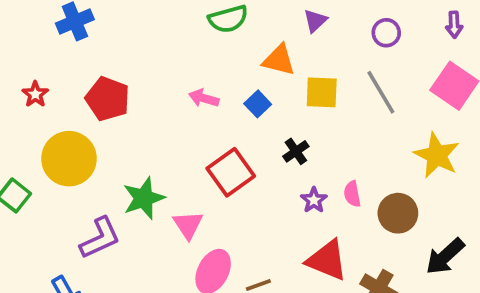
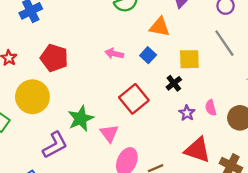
yellow square: (322, 92) -> (189, 59), moved

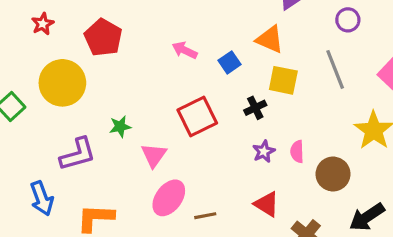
orange triangle: (160, 27) -> (270, 39), moved
green star: (81, 118) -> (120, 127), size x0.6
red triangle: (197, 150) -> (267, 204), size x0.7

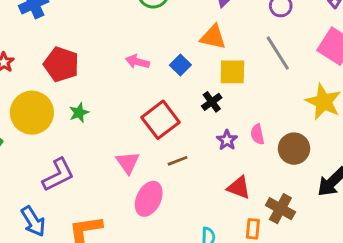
green star: (120, 127) -> (79, 113), moved
brown line: (205, 216) -> (178, 161), moved

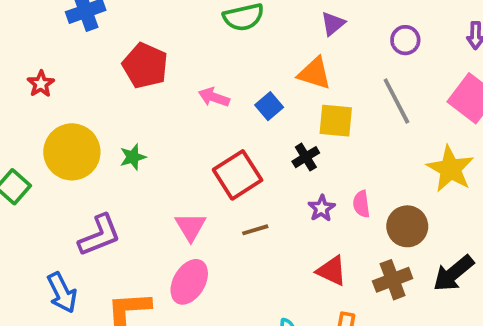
red pentagon: (61, 64) -> (145, 66), moved
pink ellipse: (149, 199) -> (189, 282), moved
brown cross: (280, 209) -> (393, 280), moved, turned 36

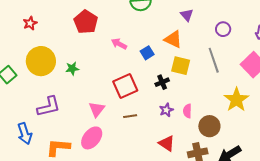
purple triangle: (333, 24) -> (187, 15), turned -40

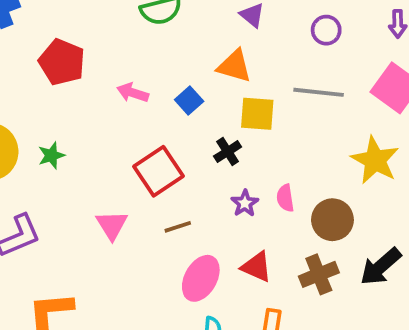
gray line: (214, 60) -> (319, 92), turned -55
pink ellipse: (92, 138) -> (201, 278), moved

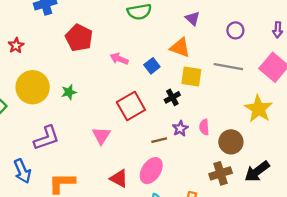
brown line: (178, 227) -> (159, 140), moved
red triangle: (257, 267) -> (119, 178), moved

